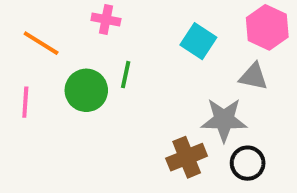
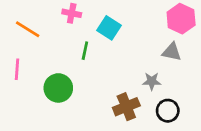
cyan square: (198, 41) -> (109, 28), moved
green circle: (86, 90) -> (58, 88), moved
gray star: (224, 120) -> (152, 81), size x0.6

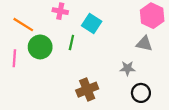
green circle: (58, 88) -> (40, 47), moved
brown cross: (126, 107) -> (87, 90), moved

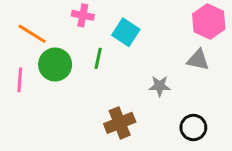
gray star: (127, 68) -> (160, 86), moved

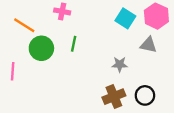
cyan square: (126, 32) -> (125, 18), moved
pink line: (20, 80) -> (13, 71), moved
brown cross: (120, 123) -> (114, 97), moved

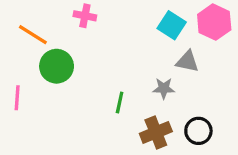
green line: (74, 44) -> (120, 102), moved
gray triangle: (148, 45) -> (187, 61), moved

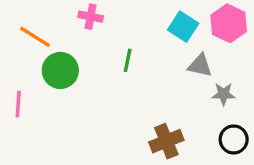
gray star: (164, 88) -> (224, 94), moved
green line: (120, 102) -> (128, 60), moved
black circle: (198, 131) -> (234, 139), moved

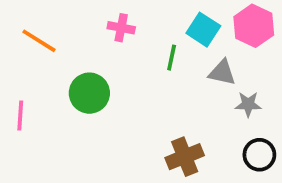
pink cross: (91, 17) -> (121, 28), moved
green line: (128, 60) -> (172, 58), moved
green circle: (60, 70) -> (89, 93), moved

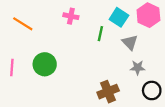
gray triangle: (222, 73) -> (130, 42), turned 35
green circle: (89, 93) -> (45, 64), moved
gray star: (248, 104) -> (138, 68), moved

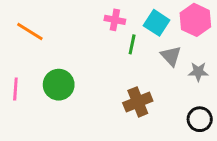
pink cross: (71, 16) -> (115, 20), moved
gray star: (138, 68) -> (198, 72), moved
brown cross: (108, 92) -> (138, 102), moved

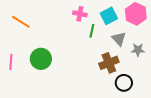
cyan square: (157, 23) -> (109, 16), turned 30
brown cross: (138, 102) -> (109, 63), moved
black circle: (200, 119) -> (124, 83), moved

